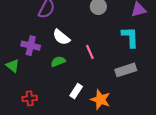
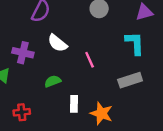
green semicircle: (58, 61) -> (53, 81), moved
white rectangle: (76, 91) -> (74, 104), turned -32

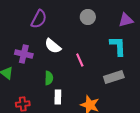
green semicircle: (53, 81) -> (49, 78), turned 112
white rectangle: (74, 104) -> (58, 97), moved

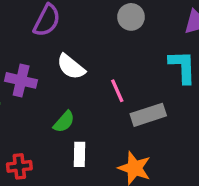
gray rectangle: (114, 77) -> (148, 115), moved
green semicircle: (49, 78) -> (64, 122), turned 40

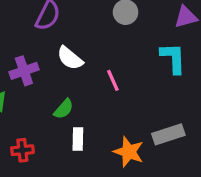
purple cross: (21, 80) -> (24, 71), turned -32
gray rectangle: (148, 115) -> (168, 134), moved

